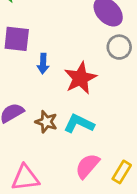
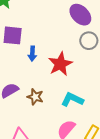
cyan L-shape: (79, 124) -> (72, 99), moved

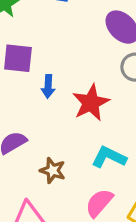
brown star: (35, 97) -> (53, 170), moved

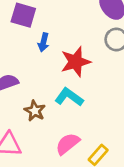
cyan L-shape: (109, 157) -> (69, 97), moved

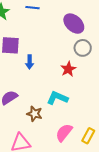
red star: (76, 62) -> (68, 69), moved, size x0.7

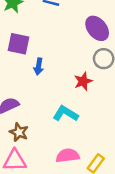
brown star: (34, 114) -> (19, 132), moved
pink semicircle: (64, 133) -> (68, 156), turned 36

